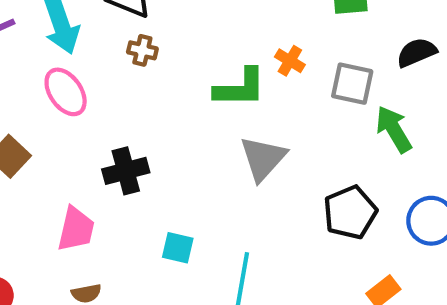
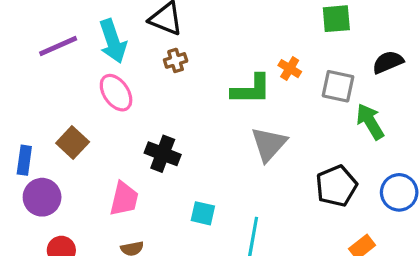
brown cross: (142, 50) -> (176, 60), turned -30
black cross: (126, 171) -> (163, 154), turned 36

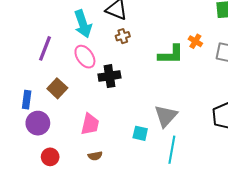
purple line: (58, 46) -> (45, 48), moved, turned -45
gray triangle: (269, 144) -> (166, 116), moved
black cross: (163, 154) -> (109, 76), moved, turned -30

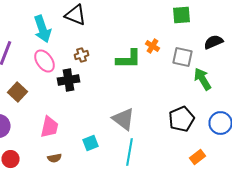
brown cross: (123, 36) -> (82, 55), moved
gray triangle: (166, 116) -> (124, 119), turned -35
cyan square: (140, 133) -> (90, 143), moved, turned -35

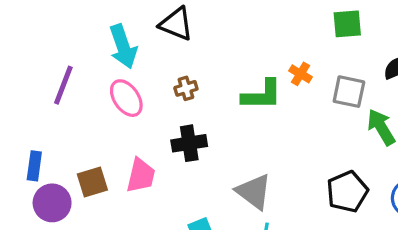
black cross: (68, 80) -> (189, 143), moved
brown square: (18, 92) -> (92, 182), moved, turned 30
pink trapezoid: (50, 127) -> (141, 175), moved

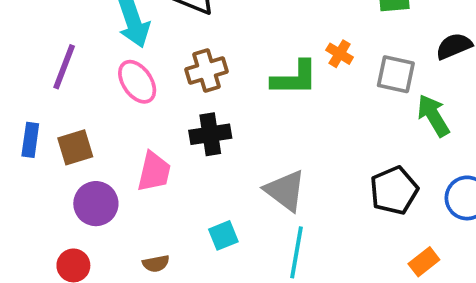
brown cross: (186, 88) -> (206, 71), size x1.5
blue rectangle: (34, 166) -> (30, 140), moved
brown square: (92, 182) -> (75, 147), moved
purple circle: (52, 203) -> (96, 204), moved

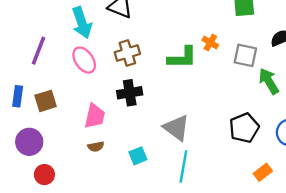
purple circle: (96, 204) -> (29, 142), moved
brown semicircle: (156, 264) -> (96, 147), moved

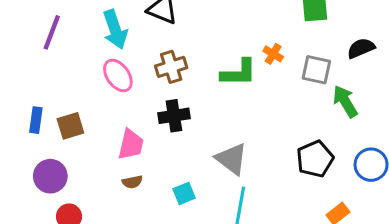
purple line: (39, 51) -> (52, 32), moved

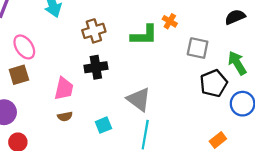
gray square: (316, 70) -> (198, 48), moved
pink ellipse: (118, 75) -> (24, 47), moved
green arrow: (345, 101) -> (237, 63), moved
black pentagon: (315, 159) -> (214, 83), moved

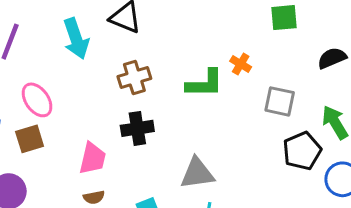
gray triangle: (139, 99) -> (197, 173), turned -45

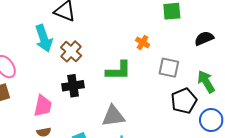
cyan arrow: (76, 39) -> (44, 38), moved
brown cross: (134, 77) -> (71, 51), turned -30
green L-shape: (205, 83) -> (118, 71), moved

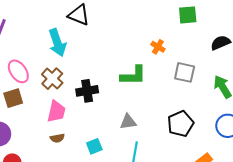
brown cross: (71, 51) -> (52, 79), moved
black pentagon: (184, 101) -> (180, 124), moved
gray triangle: (113, 116) -> (128, 122), size x0.7

